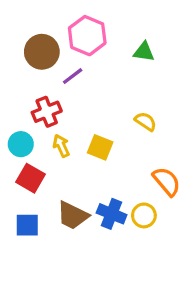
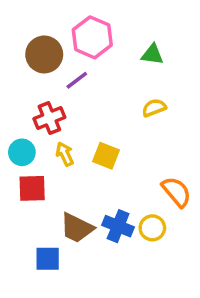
yellow semicircle: (146, 121) -> (154, 108), moved, turned -55
red square: (30, 178) -> (32, 188), turned -32
blue square: (27, 225) -> (48, 259), moved

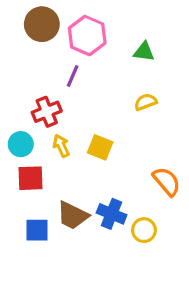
brown circle: (44, 54) -> (42, 24), moved
purple line: (77, 80) -> (73, 76), turned -30
yellow circle: (152, 228) -> (144, 230), moved
blue square: (48, 259) -> (37, 230), moved

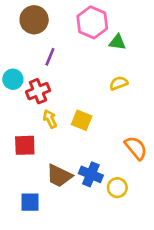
pink hexagon: (87, 36) -> (92, 22), moved
purple line: (73, 76) -> (50, 57), moved
cyan circle: (21, 144) -> (13, 79), moved
blue square: (37, 230) -> (30, 202), moved

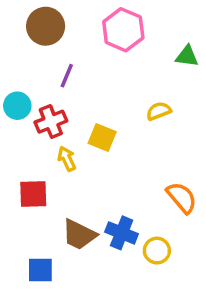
green triangle: (117, 42) -> (187, 56), moved
yellow square: (82, 120) -> (102, 137), moved

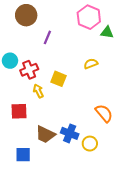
pink hexagon: (123, 30) -> (89, 17), moved
purple line: (67, 76) -> (47, 37), moved

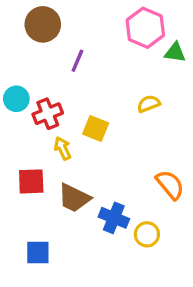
brown trapezoid: (45, 134) -> (74, 198), moved

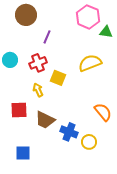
yellow semicircle: (149, 104) -> (90, 63), size x1.6
red cross: (48, 114) -> (38, 63), moved

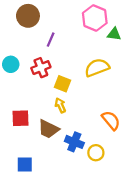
yellow arrow: (38, 90) -> (60, 105), moved

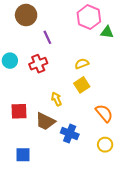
purple line: (51, 40) -> (47, 37), turned -48
yellow semicircle: (97, 68) -> (82, 64), moved, size x0.6
yellow square: (62, 84) -> (82, 85), moved, turned 35
yellow circle: (96, 153) -> (105, 145), moved

